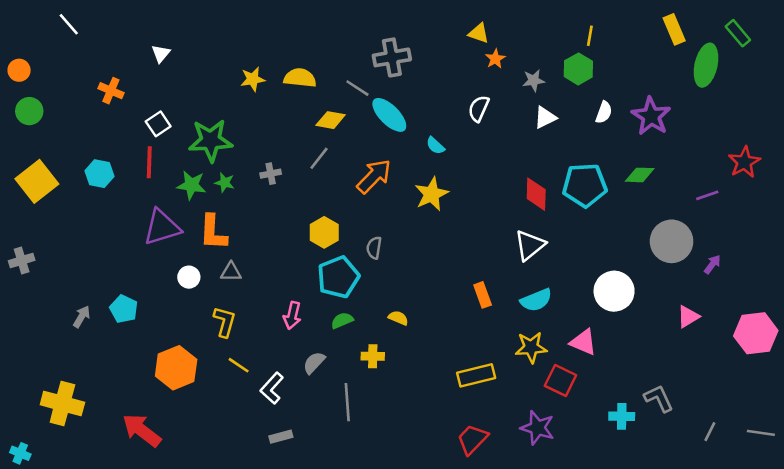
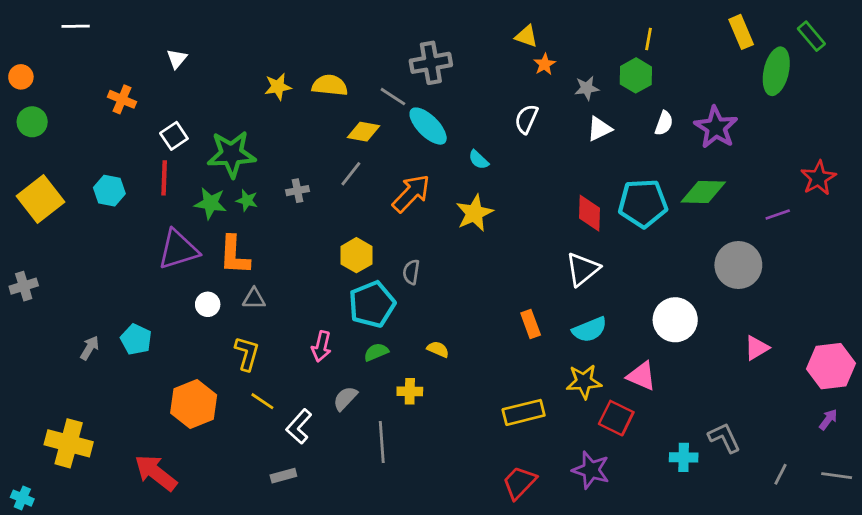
white line: (69, 24) -> (76, 26), turned -50
green diamond: (640, 175) -> (703, 192), size x1.4
purple arrow: (712, 264) -> (828, 419), moved
gray rectangle: (281, 437) -> (283, 476), moved

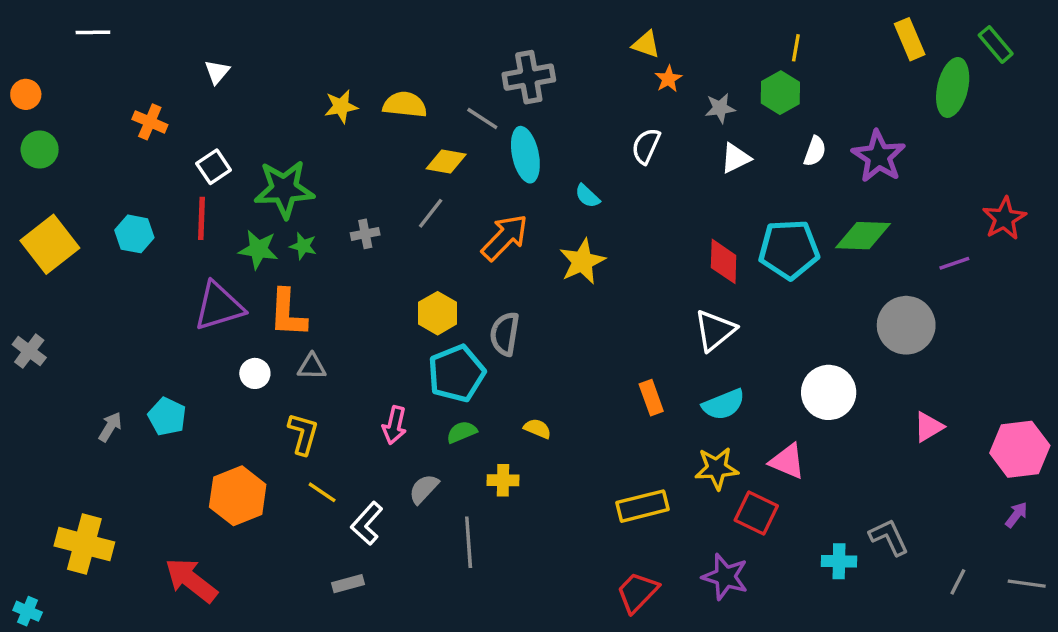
cyan ellipse: (428, 126) -> (525, 155), turned 33
gray semicircle: (411, 272) -> (505, 334), size x1.4
gray cross: (24, 286) -> (29, 351), turned -36

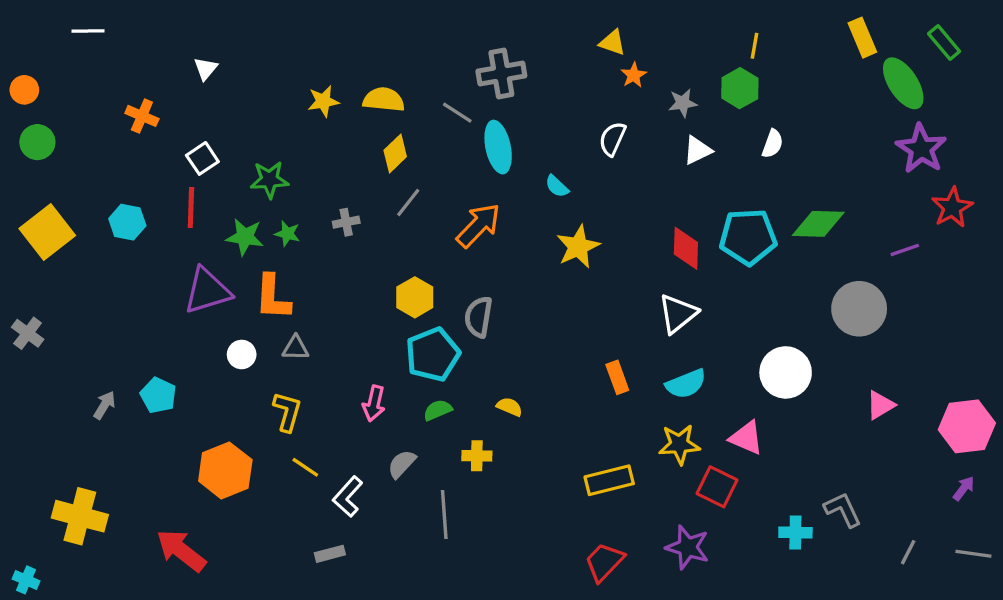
green ellipse: (953, 87) -> (903, 83), turned -46
purple star: (879, 156) -> (921, 149), moved
yellow diamond: (446, 162) -> (395, 154), moved, turned -54
green star: (284, 189) -> (269, 180), size x0.7
yellow star: (582, 261) -> (578, 247), moved

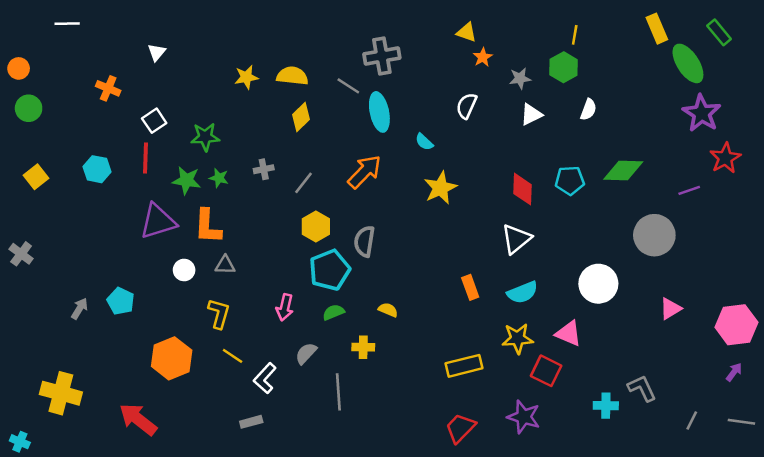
gray line: (408, 203) -> (304, 183), moved
yellow square: (47, 232) -> (36, 177), size x0.6
cyan pentagon: (748, 237) -> (570, 180), size x0.7

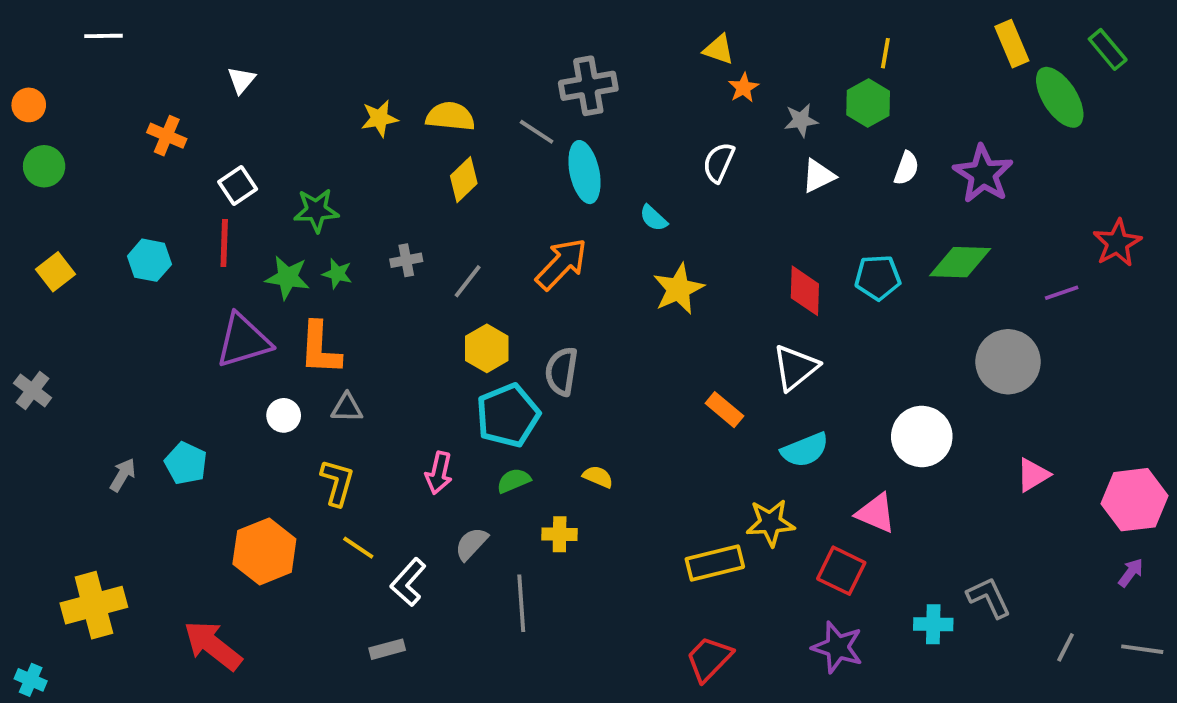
purple star: (702, 113) -> (983, 174), moved
orange rectangle: (470, 287) -> (724, 410), moved, turned -30
yellow star: (518, 338) -> (770, 523), moved
yellow cross: (61, 393) -> (94, 605), turned -30
purple star: (524, 417) -> (837, 647), moved

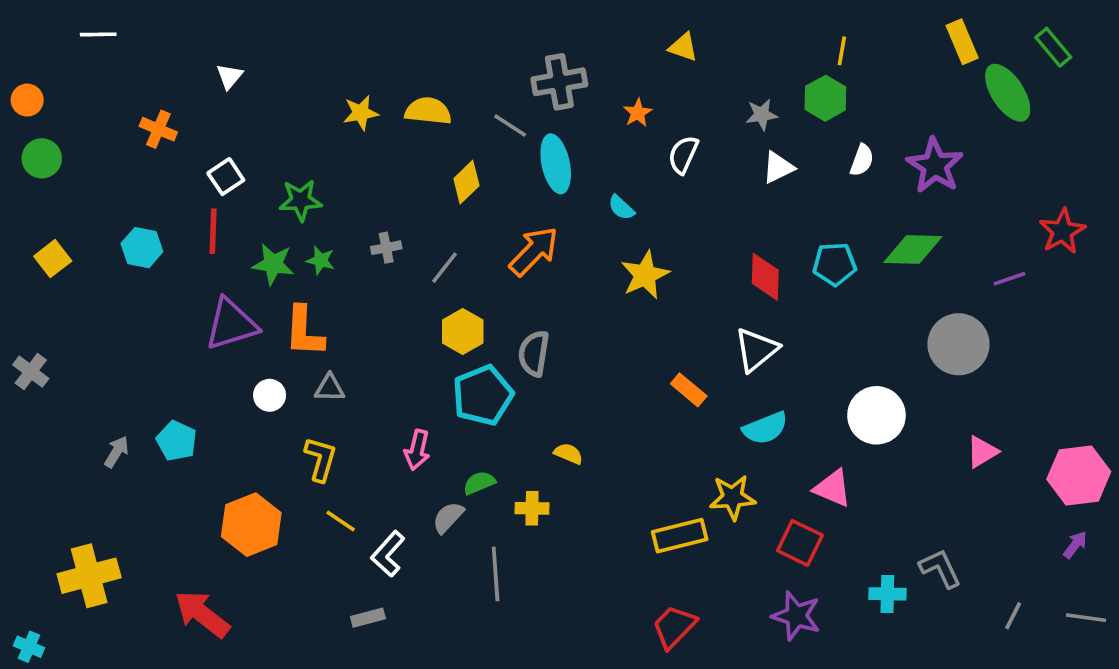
orange star: (744, 88) -> (638, 113), moved
yellow diamond: (464, 180) -> (466, 182), moved
green semicircle: (514, 481) -> (479, 483), moved

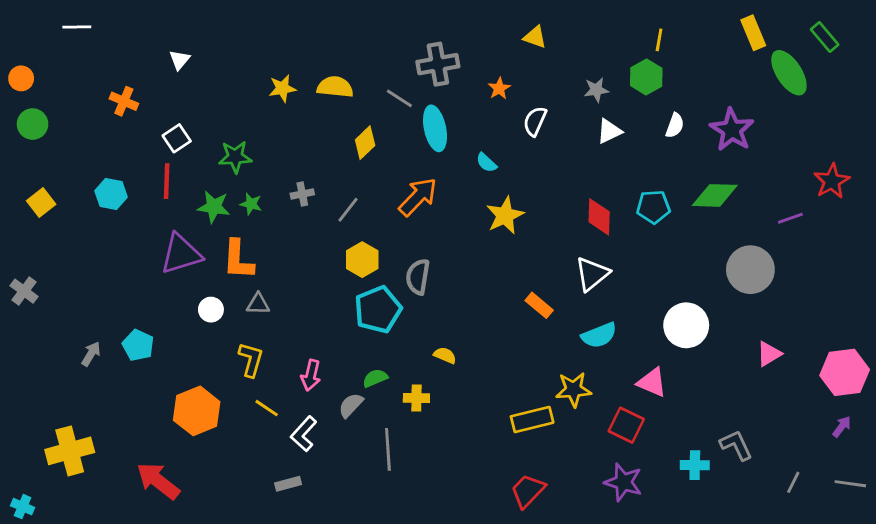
pink arrow: (417, 450) -> (311, 375), moved

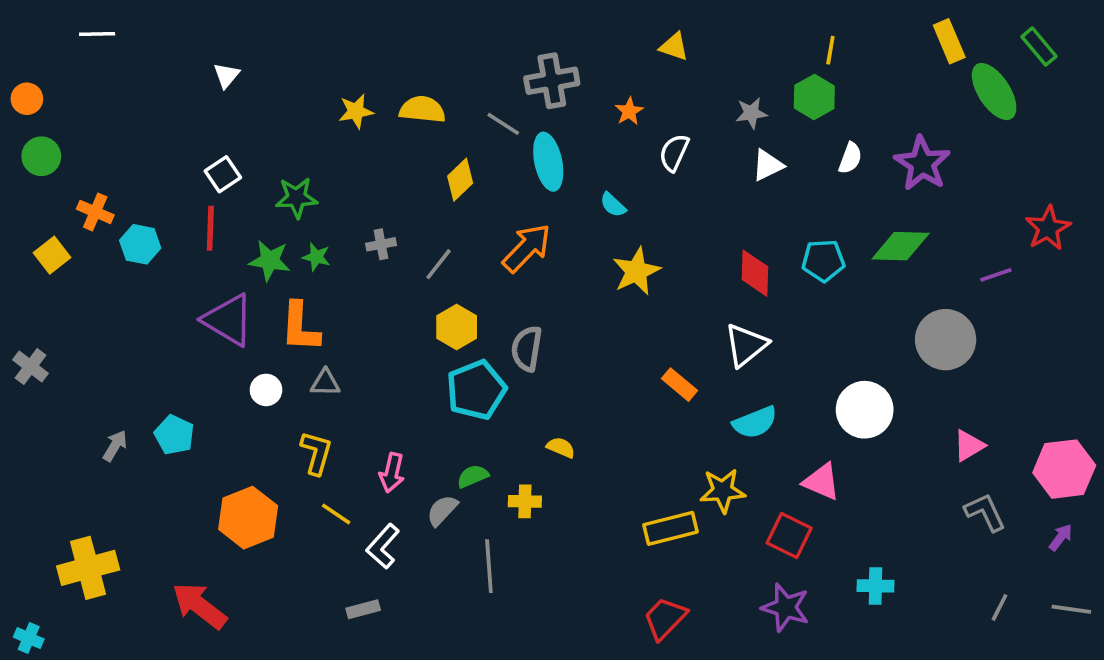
orange cross: (124, 101) -> (95, 212), moved
purple triangle: (181, 254) -> (228, 320), turned 48
gray L-shape: (736, 445) -> (985, 512), moved

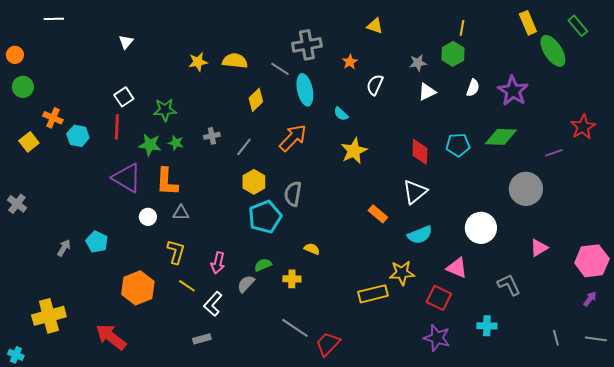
gray L-shape: (985, 512) -> (509, 285), moved
gray line: (489, 566) -> (295, 328), moved, turned -52
gray line: (999, 607) -> (556, 338), turned -42
red trapezoid: (665, 618) -> (328, 344), moved

